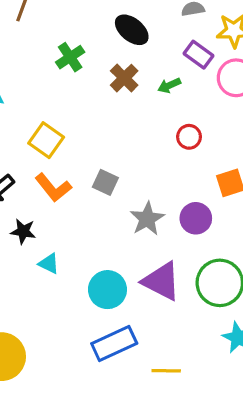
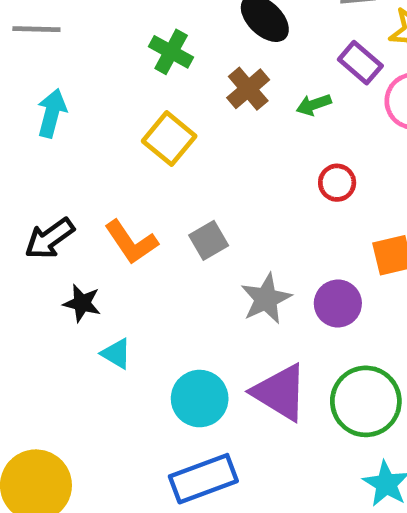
green cross: (70, 57) -> (171, 52), turned -32
yellow square: (46, 140) -> (169, 139), moved
gray square: (105, 182) -> (209, 240), turned 30

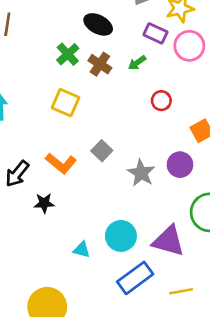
green cross: (171, 52) -> (68, 54), moved, turned 35
cyan triangle: (116, 354) -> (82, 250), moved
purple triangle: (280, 392) -> (168, 241), moved

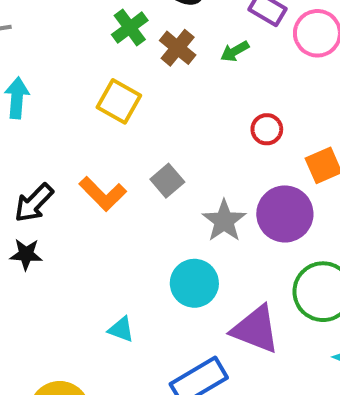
red circle: (161, 101) -> (267, 129), moved
purple circle: (180, 165) -> (285, 214), size x1.4
black star: (44, 203) -> (26, 254), moved
cyan circle: (121, 236) -> (194, 283), moved

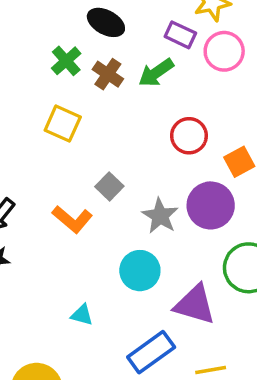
green arrow: (235, 51) -> (156, 73), size x1.5
red circle: (267, 129) -> (189, 136), size x1.4
orange L-shape: (103, 194) -> (72, 219), moved

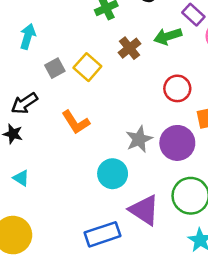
brown cross: (108, 74) -> (129, 48), moved
yellow square: (63, 124) -> (87, 67), moved
gray square: (109, 186) -> (55, 68), moved
cyan triangle: (82, 315) -> (21, 178), moved

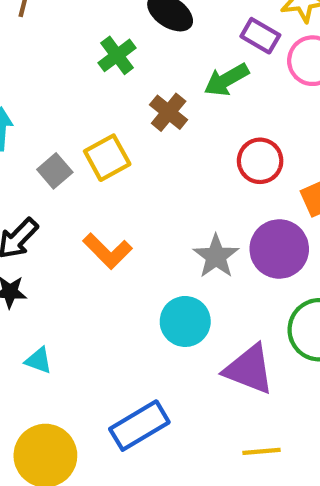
yellow square: (87, 67) -> (107, 158), turned 32
blue rectangle: (103, 234) -> (139, 426), moved

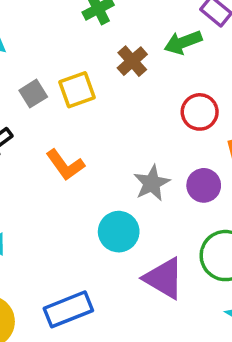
purple circle: (279, 249) -> (204, 185), size x0.7

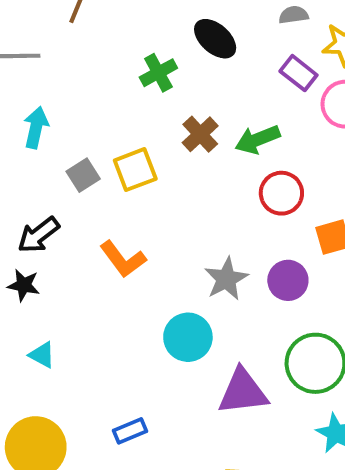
green arrow: (183, 42) -> (257, 139), moved
purple triangle: (164, 278) -> (243, 392), turned -36
blue rectangle: (68, 309) -> (130, 431), size x0.6

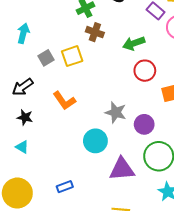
brown cross: (200, 134) -> (95, 32), moved, turned -30
gray star: (226, 279) -> (116, 112), turned -30
purple circle: (288, 280) -> (144, 124), moved
black star: (24, 285) -> (25, 117), moved

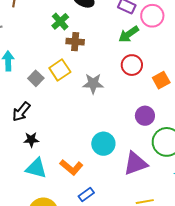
green arrow: (134, 43) -> (129, 34), moved
orange L-shape: (64, 101) -> (71, 167), moved
gray star: (116, 112) -> (93, 84), moved
cyan triangle: (22, 147) -> (36, 168), size x1.6

